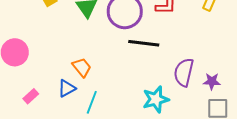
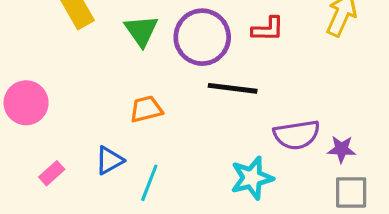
orange trapezoid: (82, 67) -> (146, 109), moved, turned -65
purple semicircle: (184, 72) -> (297, 135), turned -112

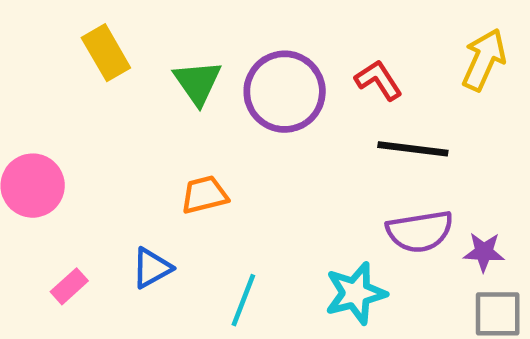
red L-shape: (268, 29) -> (378, 80), turned -124
black line: (233, 88) -> (413, 149), moved
cyan line: (149, 183) -> (243, 300), moved

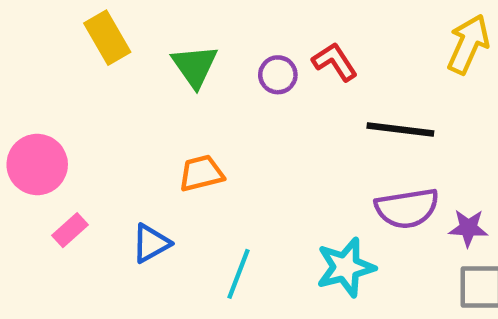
red L-shape: (378, 80) -> (335, 62), moved
purple circle: (285, 92) -> (278, 75), size x0.5
pink rectangle: (69, 286) -> (70, 230), moved

